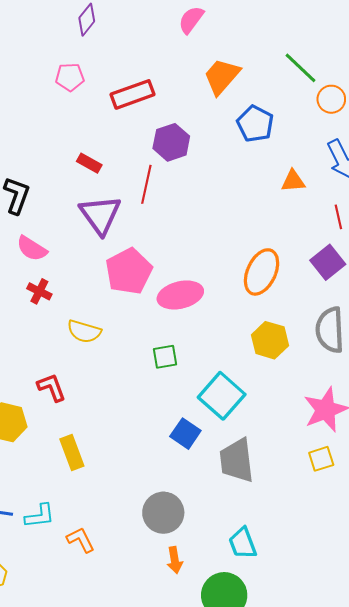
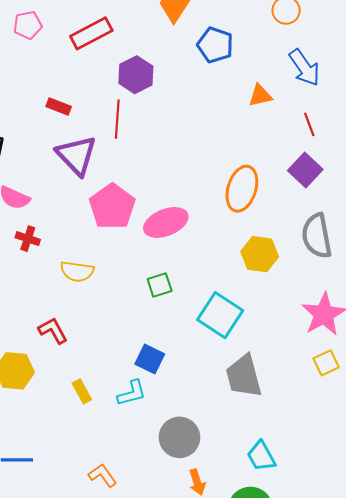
blue square: (185, 434) -> (150, 359), moved
yellow rectangle: (72, 453) -> (82, 391), size x0.7
cyan L-shape: (40, 516) -> (132, 393), moved

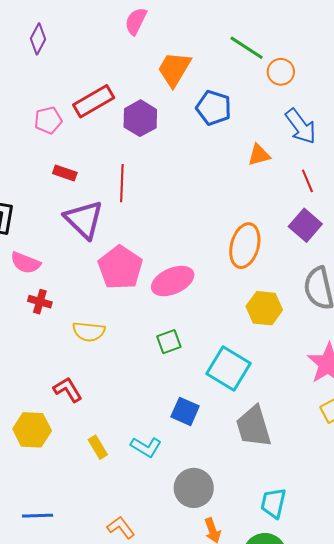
pink pentagon: (28, 25) -> (48, 120), moved
purple hexagon: (136, 75) -> (140, 118), moved
blue square: (150, 359) -> (185, 411), moved
cyan L-shape: (132, 393) -> (146, 447), turned 48
cyan trapezoid: (261, 456) -> (273, 503), turned 44

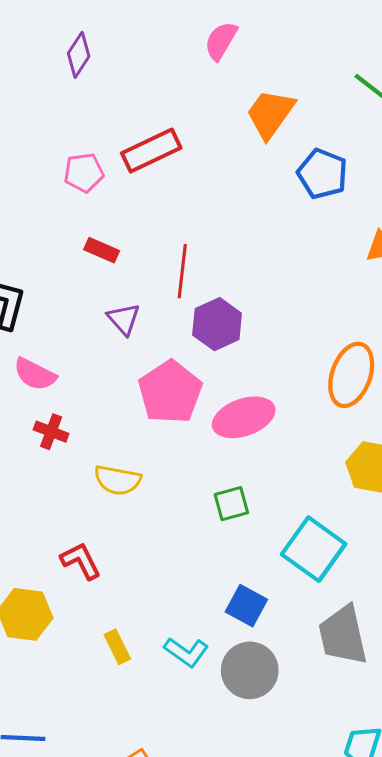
purple hexagon: (140, 118) -> (217, 324), moved
purple triangle: (84, 220) -> (124, 319), size x0.6
gray circle: (194, 488) -> (250, 670), moved

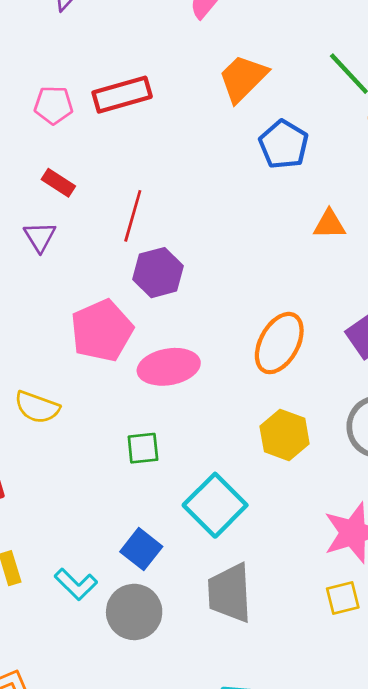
purple triangle: (124, 319) -> (40, 237), moved

